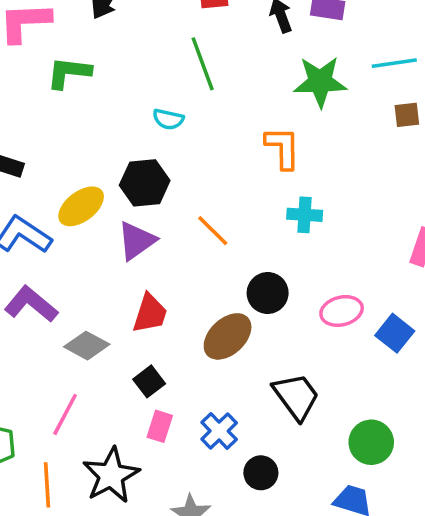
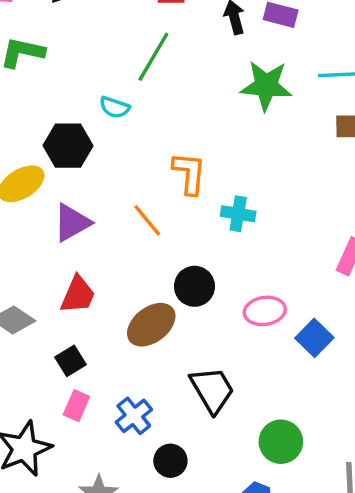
green line: (203, 64) -> (153, 57), turned 45
orange L-shape: (283, 148) -> (189, 173), moved
black hexagon: (145, 183) -> (68, 146), moved

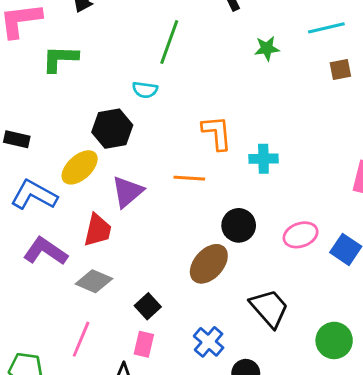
green star: (266, 86) -> (267, 48), size x0.6
orange line: (147, 220) -> (189, 178), turned -36
red trapezoid: (78, 295) -> (98, 230), moved
pink rectangle: (76, 406) -> (144, 344), moved

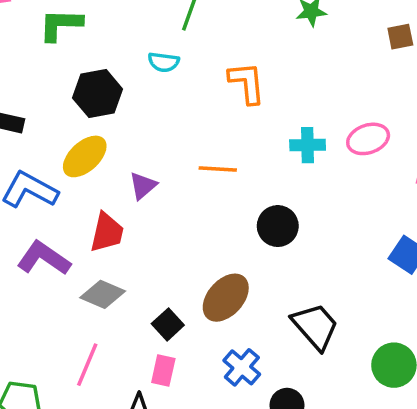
black hexagon: (112, 129) -> (98, 93), moved
orange L-shape: (217, 133) -> (247, 83), moved
purple triangle: (127, 192) -> (143, 186), size x0.7
pink ellipse: (301, 235) -> (368, 139), moved
brown ellipse: (209, 264) -> (226, 298), moved

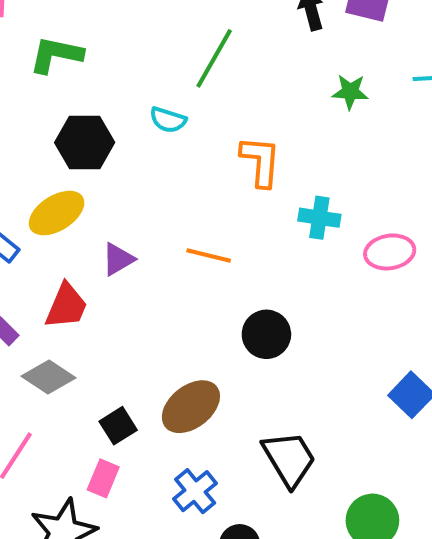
cyan cross: (308, 145) -> (319, 218), moved

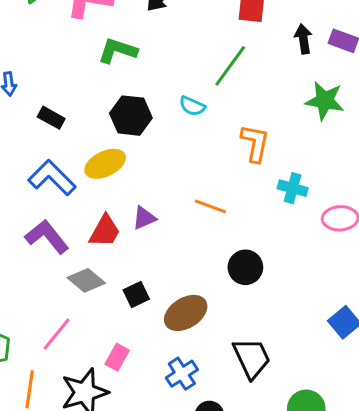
green star: (350, 92) -> (325, 101), size x1.5
purple triangle: (118, 259) -> (144, 218), moved
black square: (118, 426) -> (136, 295), moved

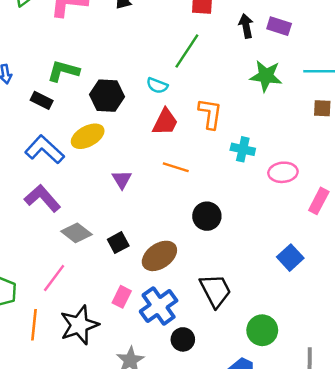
green L-shape: (117, 51) -> (63, 71), moved
purple triangle: (144, 218) -> (122, 179), turned -35
red trapezoid: (105, 231) -> (165, 122), moved
pink rectangle: (117, 357) -> (122, 297), moved
blue cross: (182, 374) -> (159, 306), size x1.4

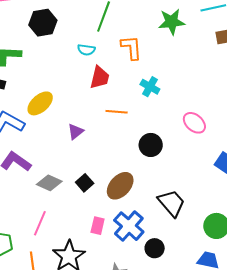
black hexagon: (107, 96) -> (43, 23), moved
orange L-shape: (210, 114) -> (131, 48), moved
cyan cross: (243, 149) -> (150, 87), moved, turned 30
pink ellipse: (283, 172) -> (194, 123), moved, turned 60
purple triangle: (122, 179) -> (76, 132), turned 36

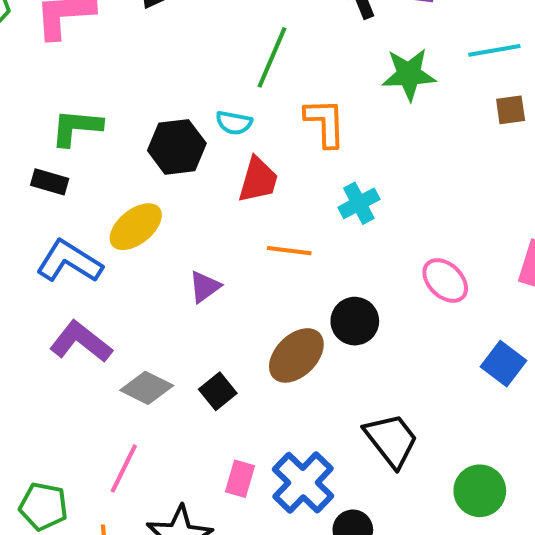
black hexagon: (43, 23) -> (177, 147), moved
cyan cross: (150, 87) -> (359, 203), turned 30
brown ellipse: (120, 186) -> (296, 355), moved

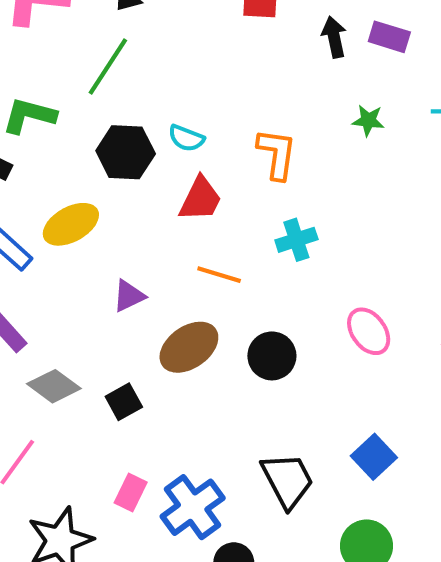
green line: (272, 57) -> (108, 67), moved
green star: (409, 74) -> (368, 120), size x0.6
brown ellipse: (296, 355) -> (189, 347), moved
blue square: (504, 364) -> (374, 457), moved

